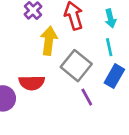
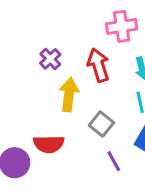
gray square: (76, 66) -> (101, 124), size x0.7

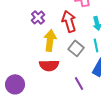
gray square: (101, 124) -> (76, 48), moved
red semicircle: (49, 144) -> (49, 65), moved

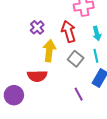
red semicircle: (49, 65) -> (37, 76), moved

